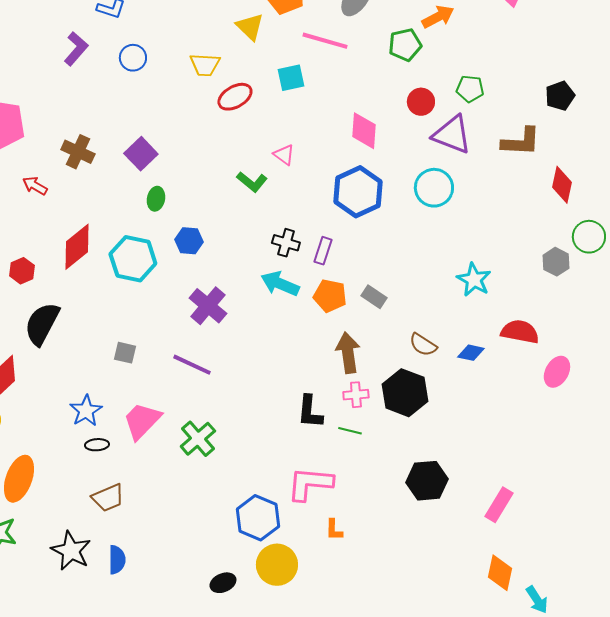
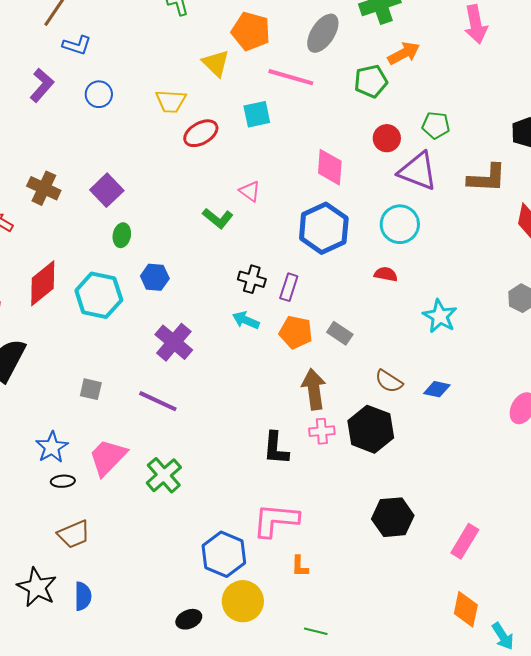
cyan arrow: (280, 284) -> (246, 320), size x0.7
red semicircle: (520, 332) -> (386, 274), moved, size x0.6
green line: (350, 431) -> (316, 631), moved

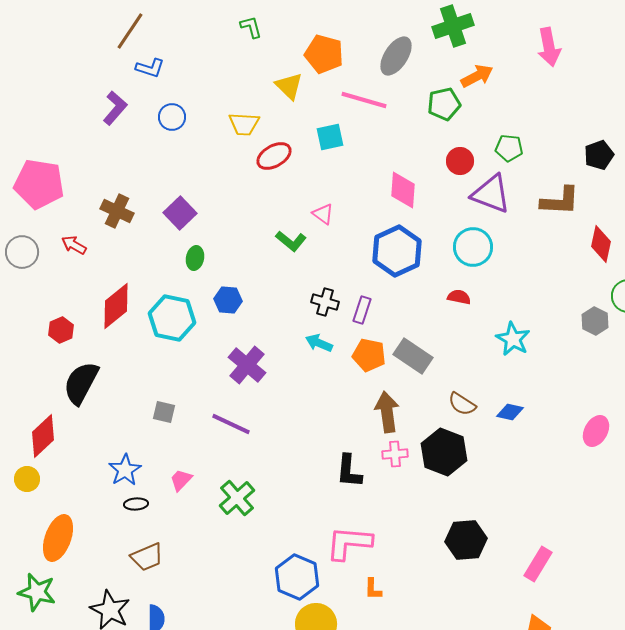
gray rectangle: (340, 333) -> (413, 356), size x1.5
pink trapezoid: (108, 457) -> (181, 480), size x0.6

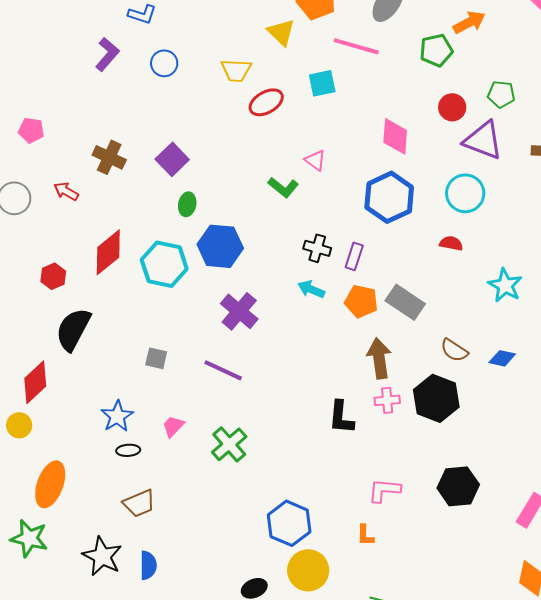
pink pentagon: (39, 184) -> (31, 130), size x0.5
blue hexagon: (228, 300) -> (220, 246), size x1.6
pink L-shape: (349, 543) -> (384, 490), moved, size x0.7

